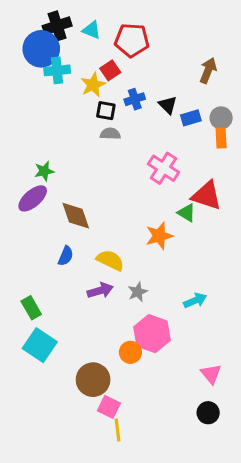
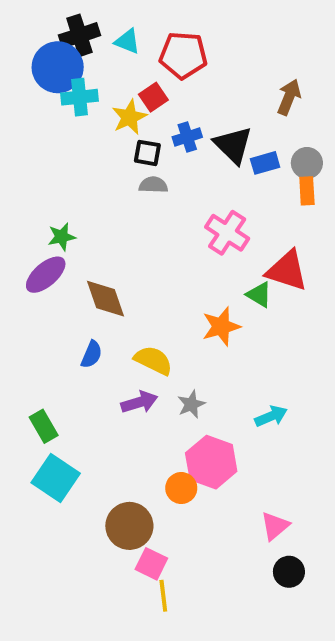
black triangle: (168, 105) -> (233, 145), size x1.5
pink triangle: (211, 374) -> (275, 526), moved, turned 30

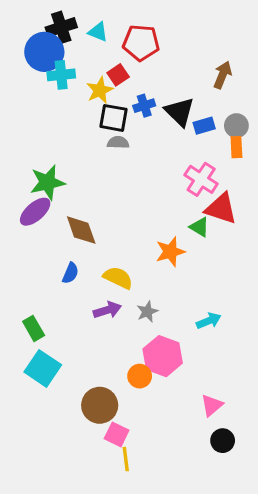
black square: (147, 153) -> (113, 118), size x1.4
pink cross: (227, 233) -> (201, 179), moved
green star: (62, 237) -> (47, 182), size x1.6

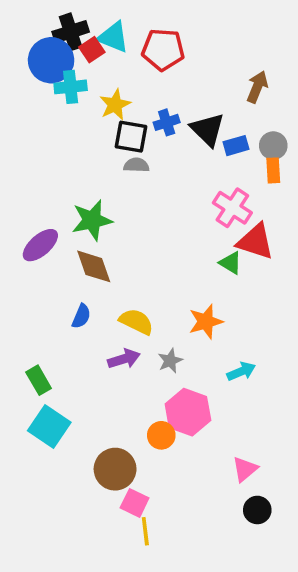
cyan triangle: (98, 32) -> (113, 37), size x1.4
red square: (118, 75) -> (92, 50), moved
green star: (47, 182) -> (92, 220), moved
orange star: (170, 252) -> (206, 322), moved

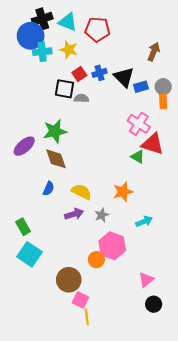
red square: (92, 50) -> (79, 74), moved
yellow star: (115, 105) -> (69, 50), moved, turned -30
black square: (131, 137) -> (64, 89), moved

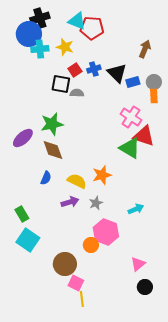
cyan triangle: (68, 22) -> (77, 21), moved
green triangle: (138, 157) -> (130, 148), size x1.6
orange star: (123, 192) -> (102, 175), moved

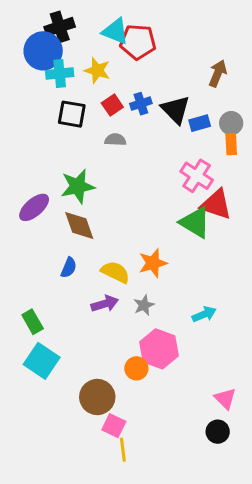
black square: (61, 84) -> (72, 114), moved
pink triangle: (138, 264) -> (225, 399), moved, turned -35

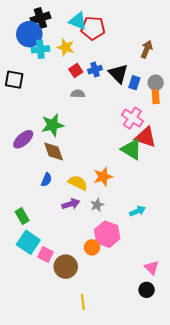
black square: (72, 114) -> (14, 80), moved
blue rectangle: (200, 123) -> (134, 83), turned -56
pink square: (114, 426) -> (45, 254), moved

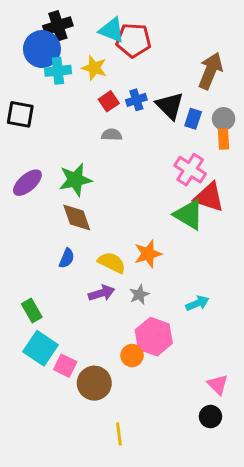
brown arrow: (147, 49) -> (210, 71), size x1.4
purple ellipse: (23, 139) -> (27, 183), moved

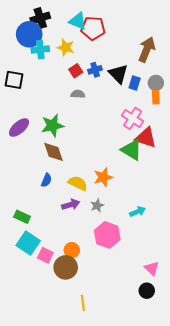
green rectangle: (32, 310) -> (22, 217), turned -35
orange circle: (132, 356) -> (72, 250), moved

